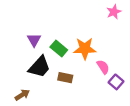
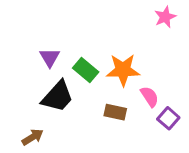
brown rectangle: (65, 78) -> (115, 112), moved

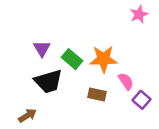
black trapezoid: (58, 97) -> (48, 81), turned 32

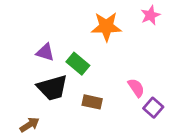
purple triangle: (42, 49) -> (45, 52), turned -42
orange star: (104, 59) -> (106, 27), moved
brown rectangle: (97, 94) -> (92, 102), moved

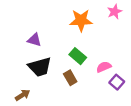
green rectangle: (78, 64) -> (78, 56), moved
pink semicircle: (136, 88) -> (104, 67), turned -80
brown rectangle: (92, 102) -> (70, 78), turned 48

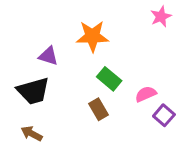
orange star: (81, 20) -> (92, 36), moved
black trapezoid: (40, 67) -> (33, 91), moved
brown arrow: (22, 95) -> (32, 134), turned -120

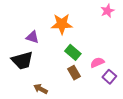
brown rectangle: (99, 109) -> (74, 73), moved
brown arrow: (32, 134) -> (41, 89), moved

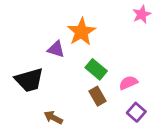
orange star: (62, 24) -> (81, 32), turned -30
purple triangle: (32, 37) -> (56, 49), moved
purple square: (109, 77) -> (136, 112), moved

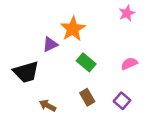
purple triangle: (56, 49) -> (50, 44), turned -42
pink semicircle: (128, 83) -> (129, 64), moved
brown rectangle: (97, 96) -> (87, 97), moved

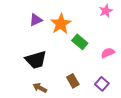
purple triangle: (50, 44) -> (36, 20), moved
green rectangle: (86, 62) -> (80, 42), moved
black trapezoid: (26, 72) -> (36, 60), moved

